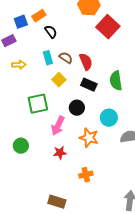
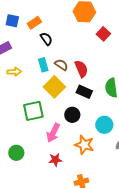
blue square: (21, 22) -> (12, 21), moved, turned 32
red square: (108, 27) -> (103, 34), size x0.6
yellow square: (59, 80) -> (54, 87), size x1.5

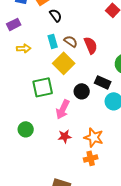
black rectangle: (84, 92) -> (103, 82), moved
orange star: (84, 145) -> (94, 137), moved

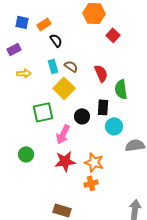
red semicircle: (91, 45) -> (101, 73), moved
black rectangle: (103, 82) -> (103, 107), turned 70
red star: (65, 136) -> (65, 161), size x1.5

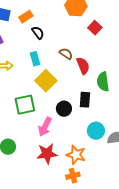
brown semicircle: (71, 66) -> (66, 54), moved
cyan circle: (114, 126) -> (96, 131), moved

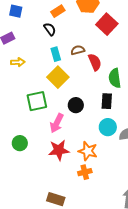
orange rectangle: (26, 17) -> (58, 11), moved
red square: (95, 28) -> (107, 24), size x1.5
brown semicircle: (66, 54) -> (78, 50), turned -48
cyan rectangle: (35, 59) -> (56, 54), moved
black rectangle: (85, 100) -> (107, 101), moved

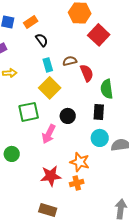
orange rectangle: (58, 11) -> (31, 22), moved
red star: (59, 150) -> (51, 176), moved

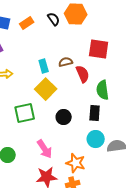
red square: (99, 35) -> (99, 49), moved, turned -35
black semicircle: (42, 40) -> (54, 19), moved
pink arrow: (49, 134) -> (45, 149), moved, turned -60

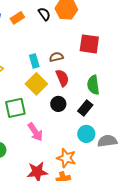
red semicircle: (83, 74) -> (62, 78), moved
black rectangle: (95, 113) -> (85, 108), turned 35
black circle: (64, 117) -> (58, 104), moved
pink arrow: (45, 149) -> (35, 132), moved

